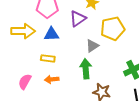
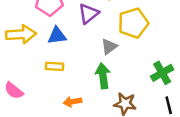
orange arrow: (52, 79) -> (72, 102), moved
pink semicircle: (25, 82) -> (14, 91), moved, turned -77

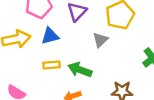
green arrow: (103, 76) -> (80, 70), moved, turned -55

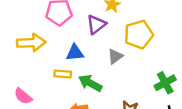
blue triangle: (50, 36) -> (75, 53), moved

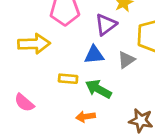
blue triangle: (75, 53) -> (94, 55), moved

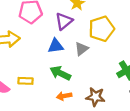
yellow rectangle: (68, 79) -> (25, 81), moved
orange arrow: (86, 117) -> (64, 96), moved

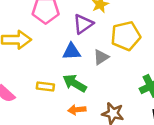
yellow rectangle: (25, 81) -> (45, 87), moved

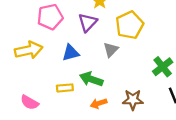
blue triangle: (72, 52) -> (71, 53), moved

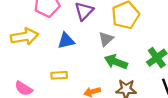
green arrow: (91, 79) -> (116, 62), moved

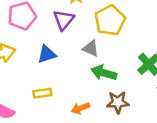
gray triangle: (106, 39) -> (91, 48), turned -49

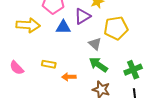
blue triangle: (47, 54) -> (63, 27), moved
orange arrow: (80, 108) -> (69, 77), moved

